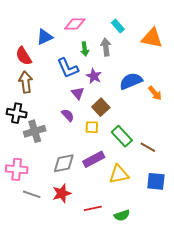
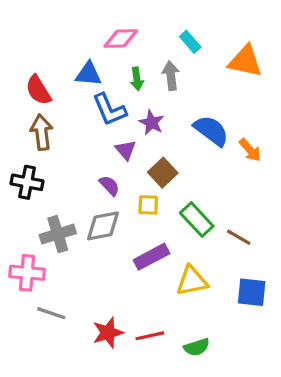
blue triangle: (45, 37) -> (88, 74), moved, turned 30
blue semicircle: (131, 81) -> (211, 131), turned 60
gray cross: (35, 131) -> (58, 234), moved
gray diamond: (64, 163) -> (103, 226), moved
red star: (62, 193) -> (108, 333), moved

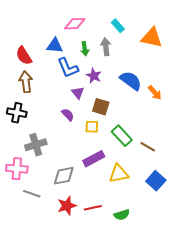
brown square: (163, 173) -> (101, 107), turned -30
gray diamond: (103, 226) -> (64, 176), moved
blue square: (252, 292) -> (156, 181), turned 36

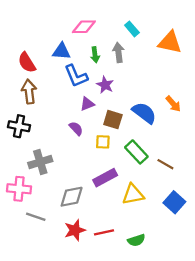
blue semicircle: (131, 81) -> (144, 113), moved
purple triangle: (78, 93) -> (87, 104), turned 48

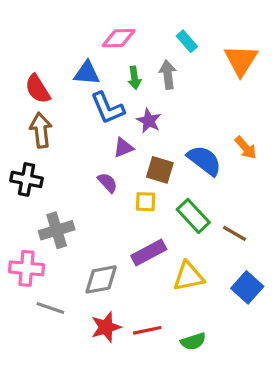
orange triangle: (170, 42) -> (241, 60), turned 50

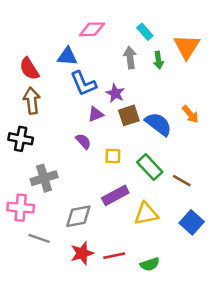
green arrow: (134, 78) -> (158, 60), moved
brown square: (160, 170) -> (129, 115), moved, turned -35

